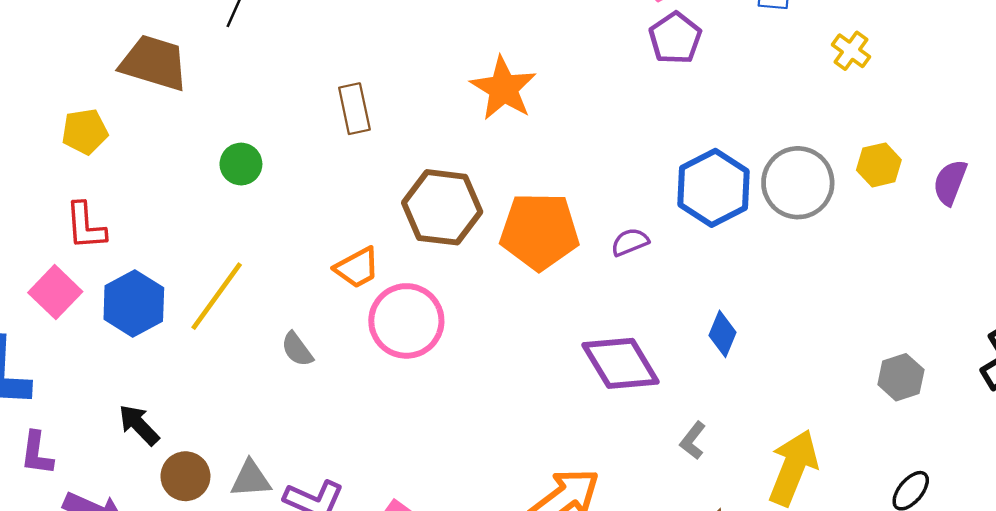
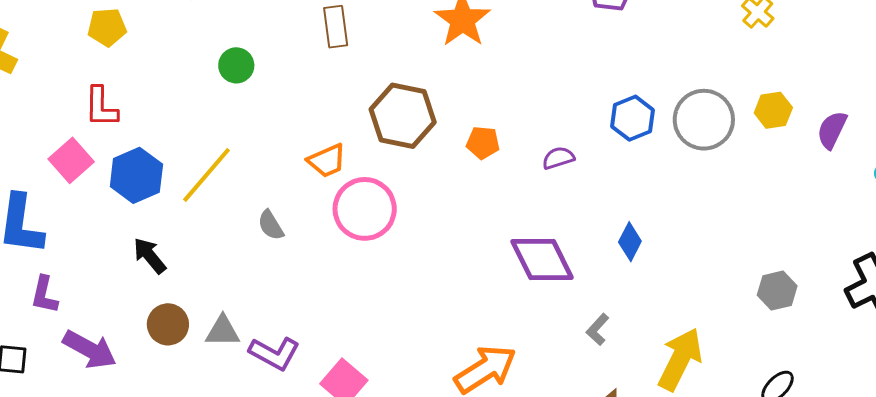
blue hexagon: (714, 188) -> (632, 118), size x0.7
orange pentagon: (539, 231) -> (483, 143), size x0.5
black arrow: (139, 425) -> (150, 256), moved

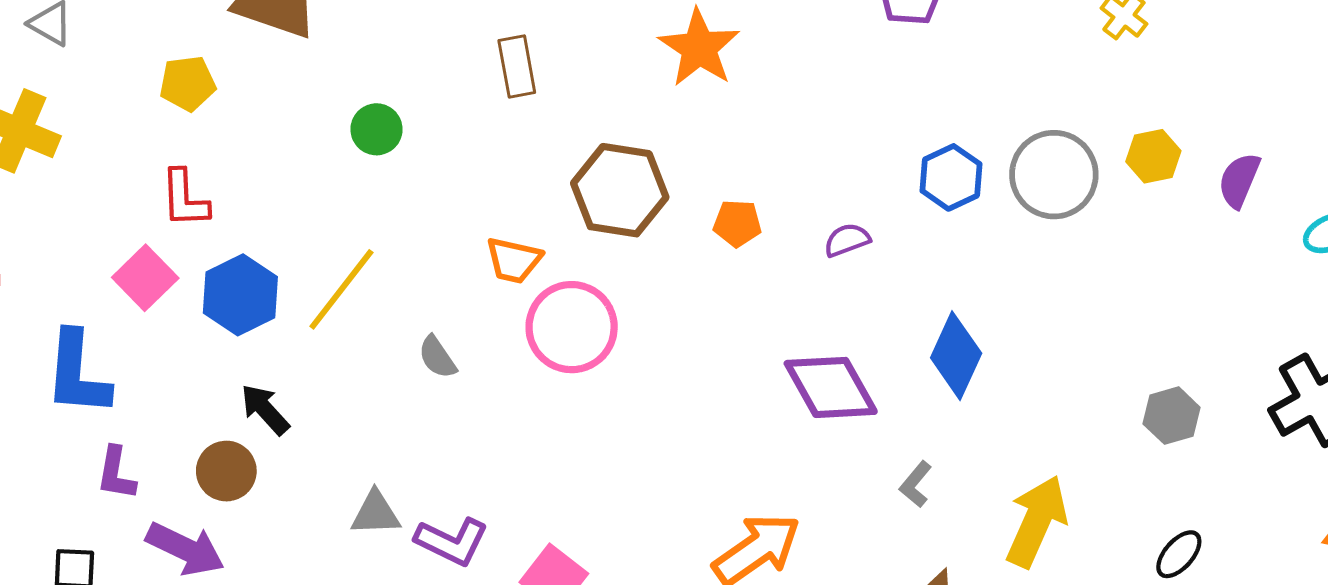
orange trapezoid: (327, 161) -> (514, 260), turned 39
blue diamond: (630, 242) -> (956, 356), size x1.5
brown circle: (168, 324) -> (226, 471), moved

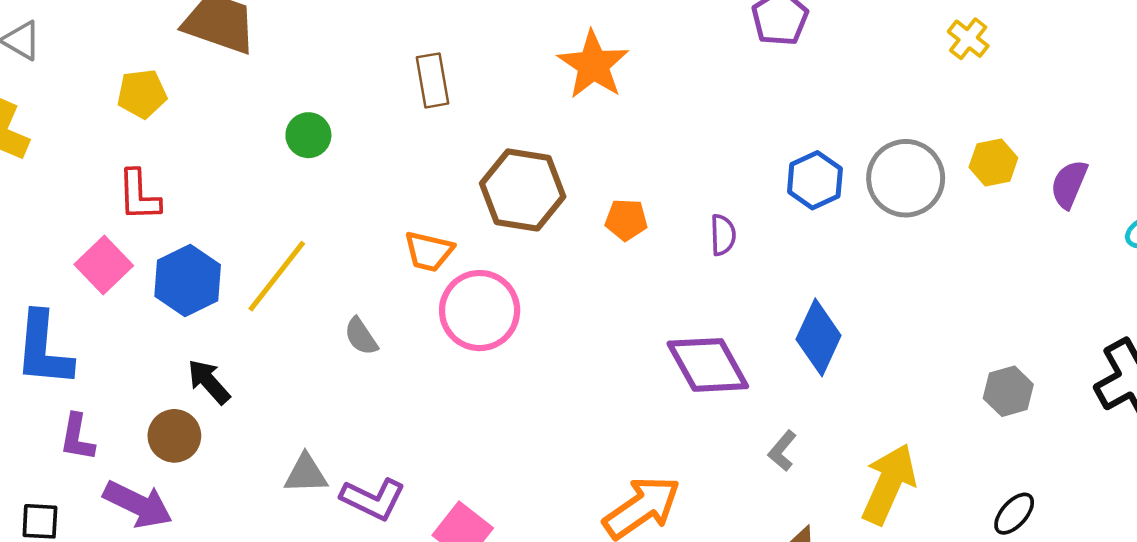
purple semicircle: (847, 240) -> (723, 235), turned 108

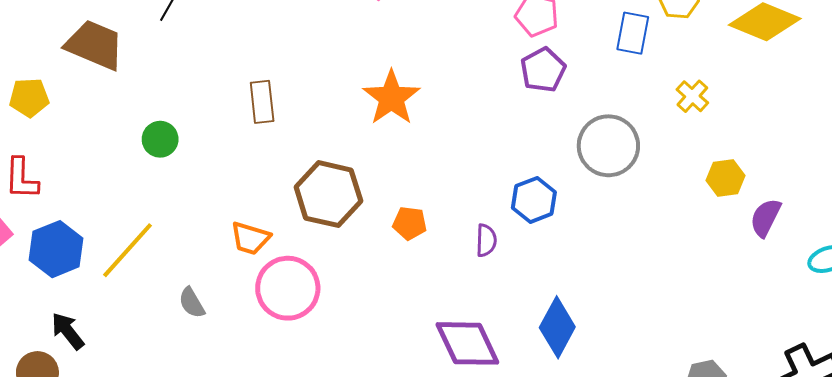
yellow hexagon: (993, 162) -> (726, 178), moved
gray circle: (906, 178) -> (608, 146), moved
blue hexagon: (815, 180) -> (534, 200), moved

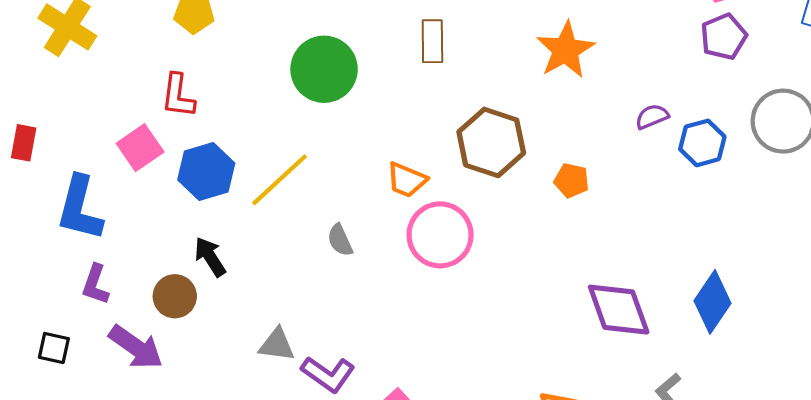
green circle: (160, 139) -> (324, 69), size x1.8
blue hexagon: (534, 200) -> (702, 143), moved
purple semicircle: (486, 240) -> (652, 117), moved, turned -120

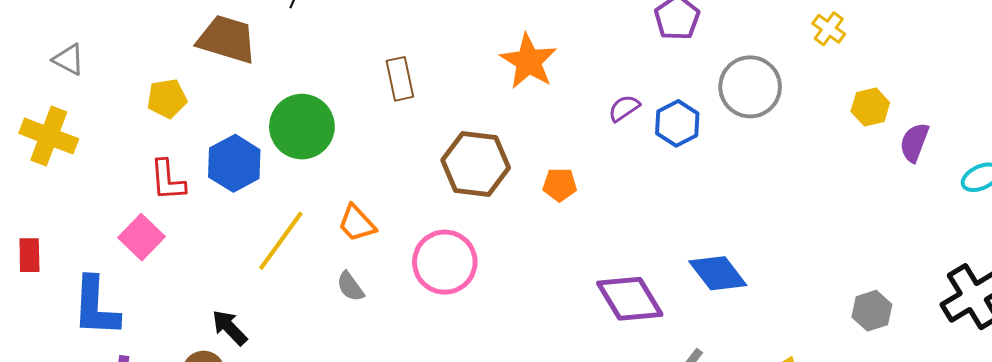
blue hexagon: (206, 171) -> (234, 163), moved
orange trapezoid: (407, 180) -> (357, 223), moved, turned 36
blue diamond: (713, 302) -> (718, 273), turned -60

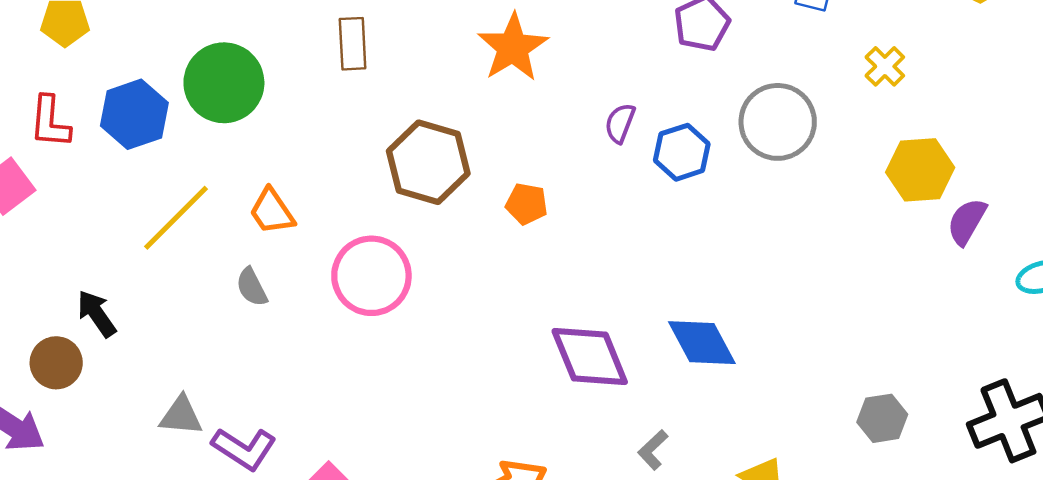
yellow hexagon: (870, 107) -> (920, 170), size x1.4
purple semicircle: (624, 108) -> (620, 123), turned -44

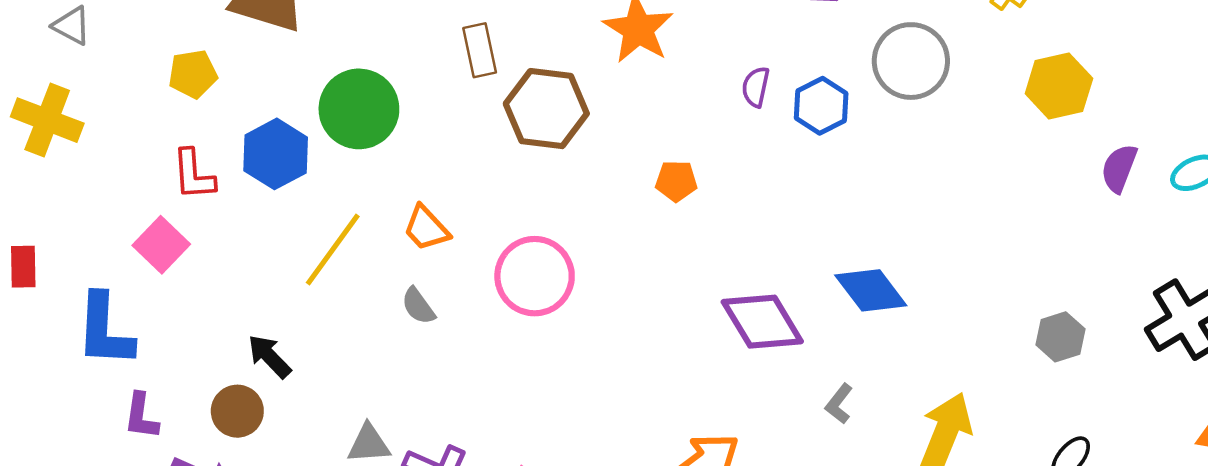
brown hexagon: (428, 162) -> (546, 109), moved
purple semicircle: (967, 222) -> (1119, 168), moved

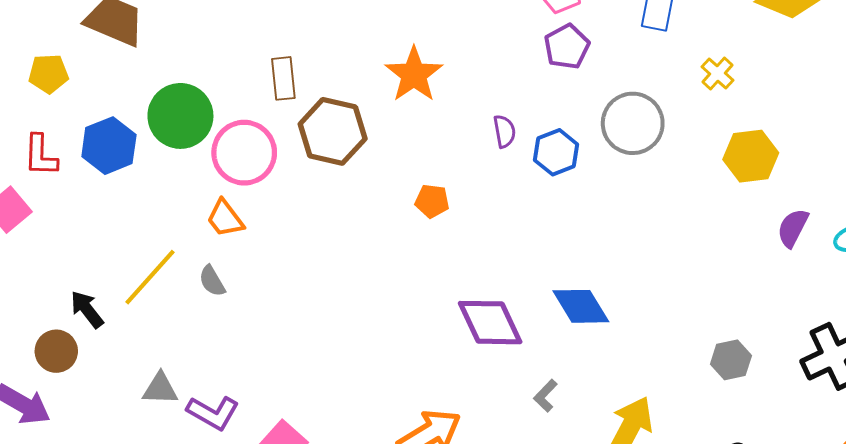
purple semicircle: (756, 87) -> (504, 131), turned 152
yellow line: (333, 249) -> (150, 277), moved
pink circle: (535, 276) -> (244, 153), moved

